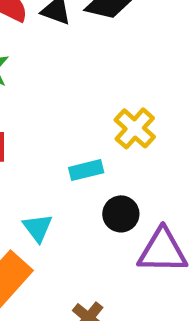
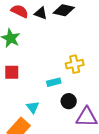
yellow cross: (135, 128) -> (75, 64), turned 36

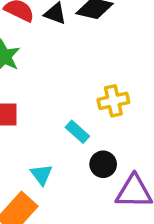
cyan rectangle: (54, 82) -> (77, 132), turned 56

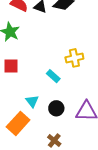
black circle: (103, 164) -> (56, 108), moved

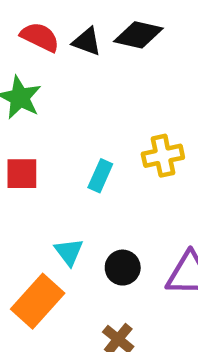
cyan rectangle: (53, 76) -> (100, 176), moved, turned 72

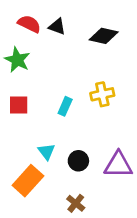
black diamond: (138, 35) -> (104, 36), moved

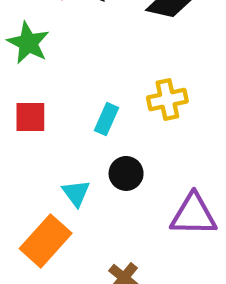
black circle: (78, 161) -> (126, 173), moved

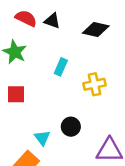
cyan rectangle: (106, 119) -> (61, 67), moved

